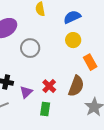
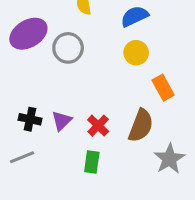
gray circle: (30, 48) -> (68, 48), moved
purple triangle: (26, 92) -> (62, 121), moved

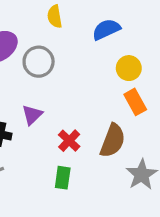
yellow circle: (136, 53) -> (129, 68), moved
purple triangle: (62, 121) -> (32, 115), moved

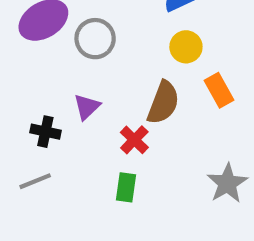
yellow circle: (129, 68) -> (186, 47), moved
brown semicircle: (113, 141) -> (163, 103), moved

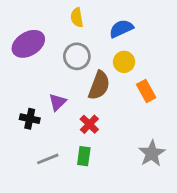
gray circle: (95, 39) -> (77, 56), moved
brown semicircle: (163, 103) -> (99, 85), moved
gray line: (35, 181) -> (48, 159), moved

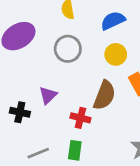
brown semicircle: (99, 85) -> (104, 95), moved
red cross: (89, 124) -> (80, 118), turned -30

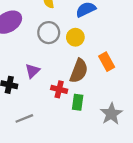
yellow circle: (116, 54) -> (75, 37), moved
green rectangle: (75, 150) -> (78, 102), moved

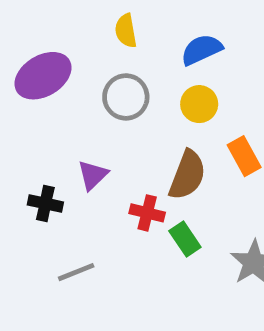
yellow circle: (75, 37) -> (199, 104), moved
green rectangle: (78, 102) -> (185, 239), turned -42

